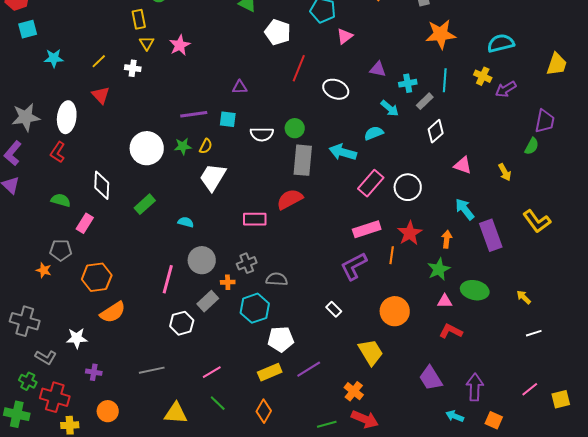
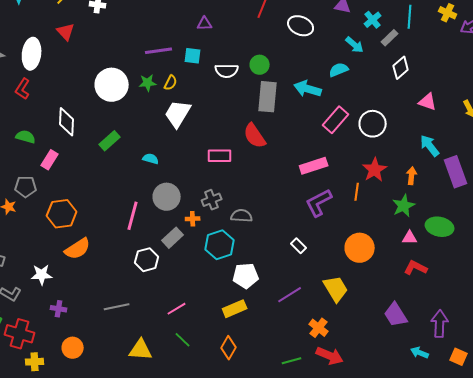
cyan cross: (408, 83) -> (373, 20), turned -30
red semicircle: (290, 199) -> (255, 136), turned -96
pink rectangle: (367, 229) -> (314, 166), moved
purple line: (309, 369) -> (290, 295), moved

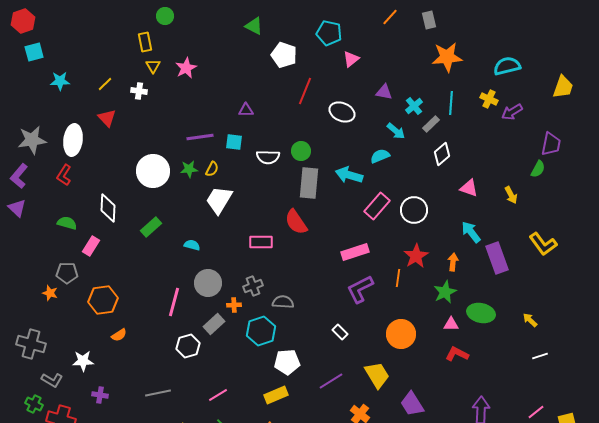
orange semicircle: (78, 249) -> (119, 335), size x0.6
purple trapezoid: (396, 315) -> (412, 404), moved

